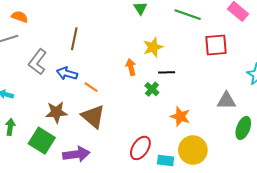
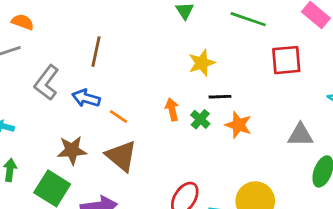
orange arrow: (131, 67) -> (172, 109), moved
orange star: (180, 116) -> (238, 125), moved

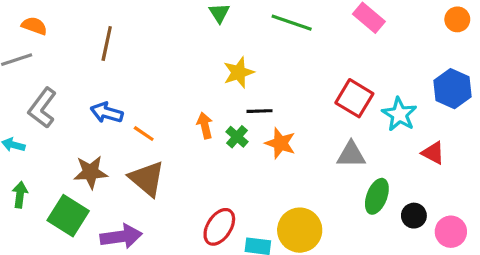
brown line: (96, 52) -> (107, 44), moved
red square: (286, 60) -> (354, 98), moved, turned 36
gray L-shape: (47, 83) -> (42, 108), moved

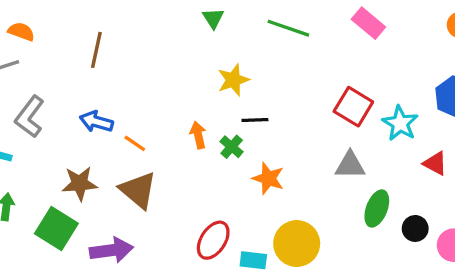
orange star: (280, 143) -> (268, 178), moved

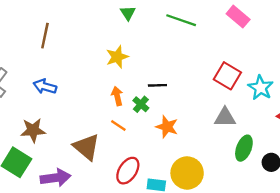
yellow star: (233, 80) -> (117, 57), moved
orange line: (135, 143) -> (118, 126), moved
brown triangle: (138, 190) -> (86, 147), moved

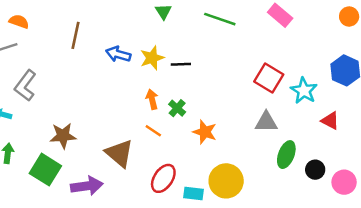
black line: (157, 85) -> (181, 64), moved
blue arrow: (45, 86) -> (118, 54), moved

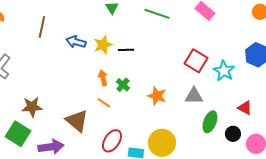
red triangle: (330, 121) -> (245, 108), moved
orange star: (205, 132) -> (157, 96), moved

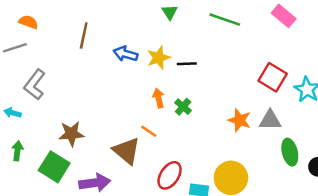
orange star: (157, 96) -> (240, 120), moved
orange line: (104, 103) -> (149, 131), moved
green ellipse: (210, 122) -> (290, 152), turned -35

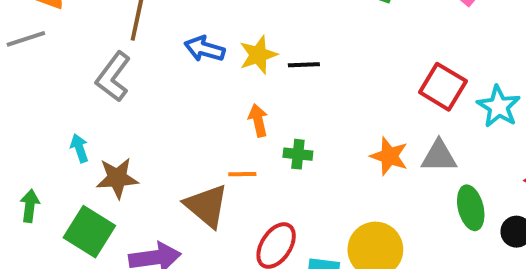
gray L-shape: (35, 85) -> (113, 77), moved
green cross: (183, 107) -> (298, 154), moved, turned -35
cyan arrow: (12, 113) -> (79, 148), moved, turned 56
orange line: (149, 131) -> (242, 174), turned -35

